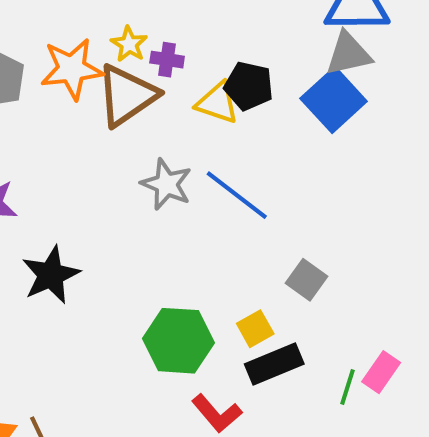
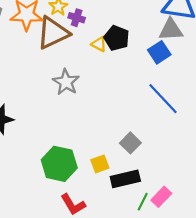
blue square: (334, 100) -> (159, 52), size x0.7
yellow triangle: (217, 103) -> (99, 44), size x0.7
blue line: (237, 195) -> (163, 99), moved
black rectangle: (274, 364) -> (125, 179), moved

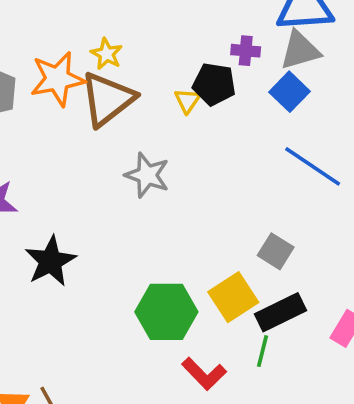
purple cross: (77, 18) -> (246, 51), moved
yellow triangle: (99, 44) -> (187, 101), turned 49
yellow square: (100, 164) -> (233, 297), size x1.5
green line: (143, 202) -> (262, 351), moved

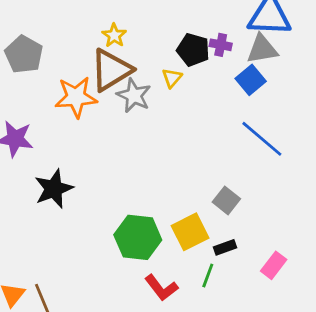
orange star: (57, 79) -> (76, 97), moved
black pentagon: (214, 84) -> (193, 50), moved
gray star: (147, 175) -> (134, 96), moved
black rectangle: (281, 312) -> (225, 247), size x0.6

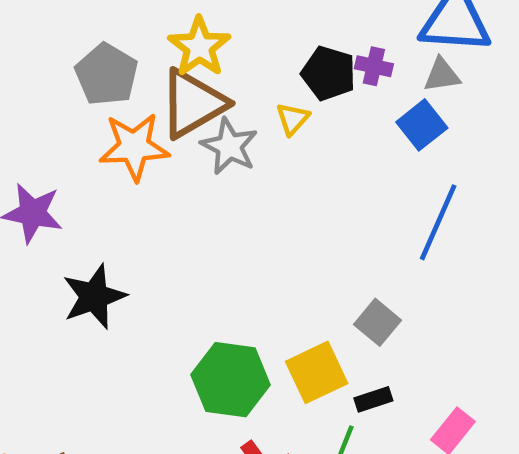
yellow star: (114, 35) -> (199, 47), size x1.5
gray triangle: (262, 49) -> (442, 75), size x0.7
gray pentagon: (24, 54) -> (107, 74), moved
blue line: (262, 139) -> (438, 222), turned 72

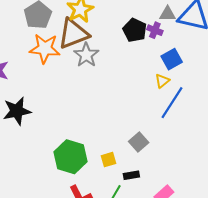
gray triangle: (442, 75) -> (168, 14), moved
yellow triangle: (293, 119) -> (162, 81), moved
yellow square: (317, 372) -> (109, 160), size x0.6

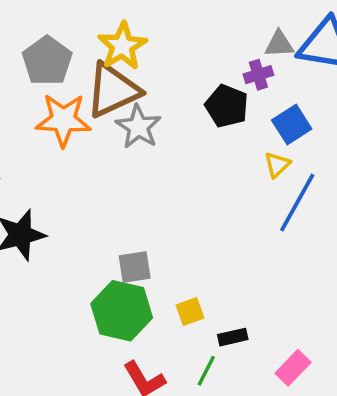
black pentagon: (135, 30) -> (227, 106), moved
purple cross: (155, 30) -> (258, 75), turned -35
gray square: (139, 142) -> (135, 267), moved, turned 36

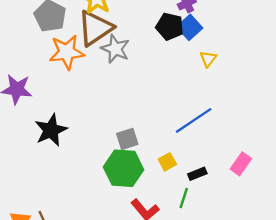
blue square: (292, 125) -> (190, 27), moved
blue line: (297, 202) -> (194, 120), moved, turned 36
pink rectangle: (293, 368) -> (241, 164), moved

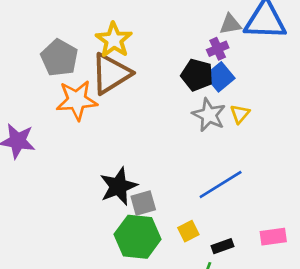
gray star: (115, 49) -> (209, 115), moved
black star: (51, 130) -> (118, 186), moved
pink rectangle: (241, 164) -> (273, 237), turned 45

